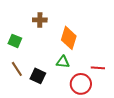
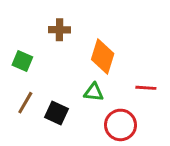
red line: (98, 68) -> (146, 88), moved
brown line: (17, 69) -> (25, 103), turned 63

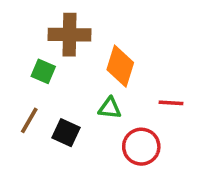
brown cross: (59, 30) -> (70, 35), size x1.6
green square: (22, 61) -> (43, 71), moved

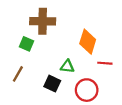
orange diamond: (120, 66) -> (88, 42), moved
black square: (66, 133) -> (52, 84), moved

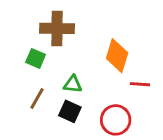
green triangle: (67, 66) -> (73, 84), moved
brown line: (18, 74) -> (37, 98), moved

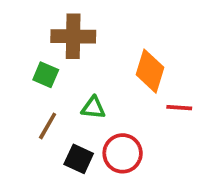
black square: (70, 111) -> (79, 159), moved
red circle: (116, 120) -> (123, 153), moved

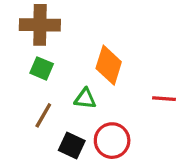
brown cross: (73, 36) -> (40, 25), moved
orange diamond: (150, 71) -> (109, 65), moved

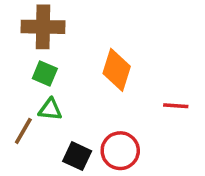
green triangle: (85, 99) -> (50, 109), moved
brown line: (43, 115) -> (23, 131), moved

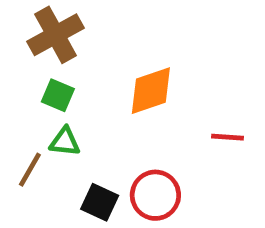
brown cross: (43, 27) -> (55, 35), turned -30
orange diamond: (117, 70) -> (151, 91), turned 54

